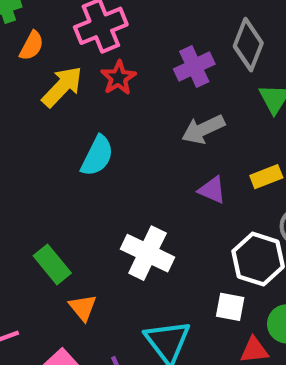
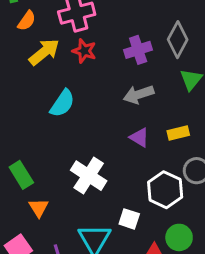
red star: (118, 78) -> (84, 51), turned -30
white square: (230, 307) -> (129, 219), moved

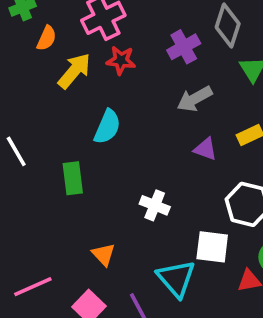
green rectangle: (21, 175) -> (73, 178), moved, turned 36
white cross: (89, 176) -> (155, 205), size x0.7
white square: (129, 219) -> (212, 247), size x1.4

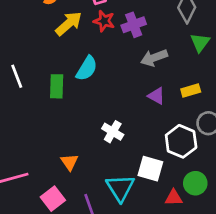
purple cross: (184, 47) -> (134, 25), moved
green rectangle: (73, 178) -> (57, 86), moved

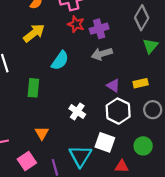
yellow arrow: (69, 24) -> (34, 33), moved
gray arrow: (154, 58) -> (102, 54), moved
green rectangle: (57, 86) -> (33, 88), moved
white hexagon: (181, 141) -> (118, 111), moved
green circle: (195, 183) -> (143, 146), moved

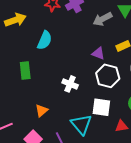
yellow arrow: (34, 33) -> (15, 20), turned 30
gray arrow: (102, 54) -> (102, 19), moved
orange triangle: (42, 133) -> (41, 111), turned 32

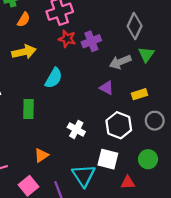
purple triangle: (98, 53) -> (107, 88), moved

